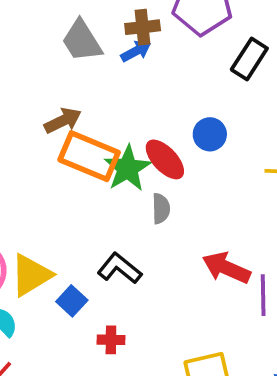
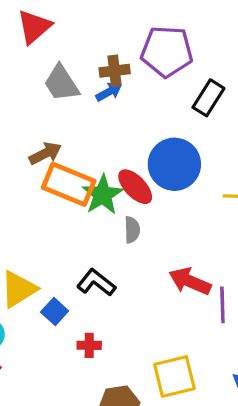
blue circle: (210, 134) -> (174, 164), size x1.8

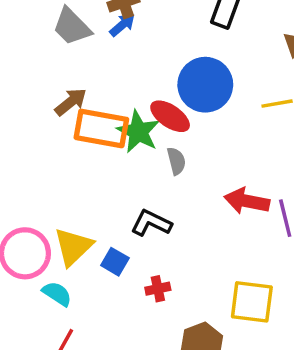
yellow square: (174, 376) -> (252, 302), turned 33

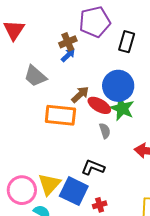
gray trapezoid: (72, 27) -> (35, 76), moved
brown arrow: (71, 102) -> (80, 95), moved
green star: (138, 132) -> (122, 108), moved
blue square: (115, 262) -> (74, 191), size x1.8

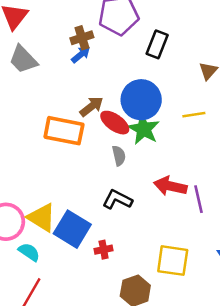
gray trapezoid: (35, 76) -> (23, 59), moved
black L-shape: (93, 167) -> (117, 200), moved
yellow triangle: (49, 184) -> (42, 217), turned -45

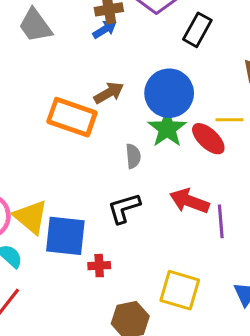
red ellipse: (115, 123) -> (208, 139), moved
black L-shape: (117, 200) -> (124, 208), turned -52
blue square: (72, 229) -> (65, 236), turned -33

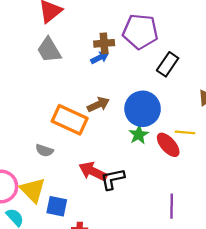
green star: (167, 129) -> (139, 135), size x0.7
gray semicircle: (133, 156) -> (44, 150), moved, turned 108
red arrow: (189, 201) -> (93, 171), moved
black L-shape: (124, 208) -> (113, 179), moved
blue square: (65, 236) -> (57, 206), size x0.7

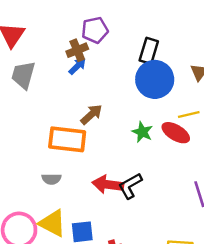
purple pentagon: (140, 32) -> (95, 30), moved, size x0.7
gray trapezoid: (49, 50) -> (23, 75), turned 64
blue circle: (143, 109) -> (155, 79), moved

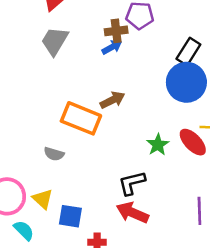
green star: (142, 132) -> (158, 145), moved
red arrow: (108, 184) -> (132, 213), moved
yellow triangle: (52, 223) -> (43, 199), size x0.7

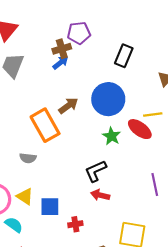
blue circle: (186, 82) -> (108, 99), moved
orange rectangle: (81, 118) -> (45, 125), turned 48
red arrow: (132, 213) -> (100, 195), size x0.7

